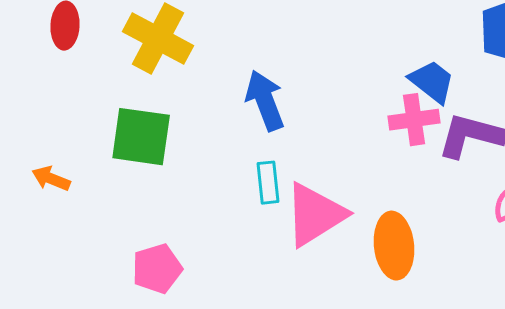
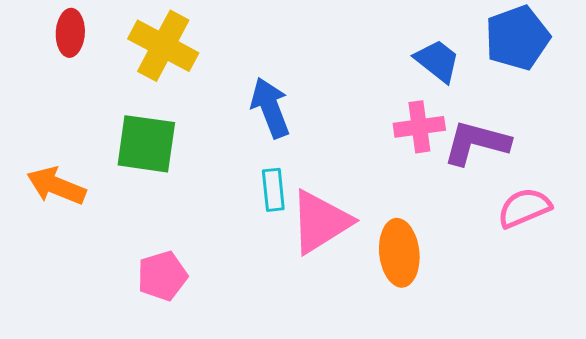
blue trapezoid: (432, 82) -> (437, 61), moved
orange arrow: (51, 179) -> (56, 186), size x1.5

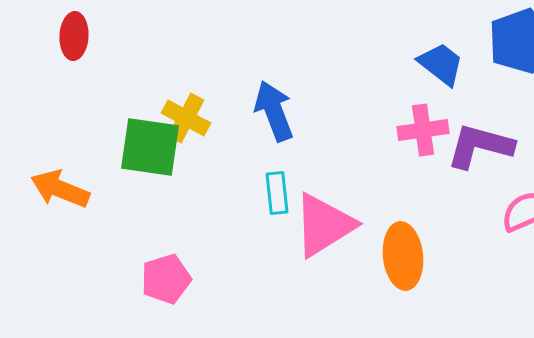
yellow cross: (163, 46) -> (186, 118), moved, size x0.7

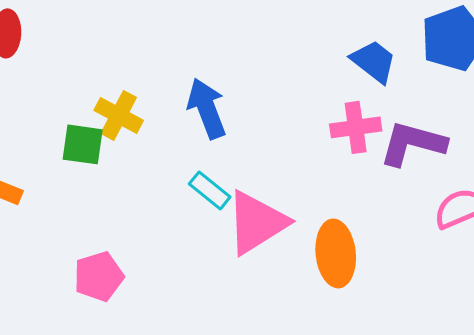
green square: (150, 147) -> (83, 144), size x0.7
cyan rectangle: (277, 193) -> (210, 190), turned -45

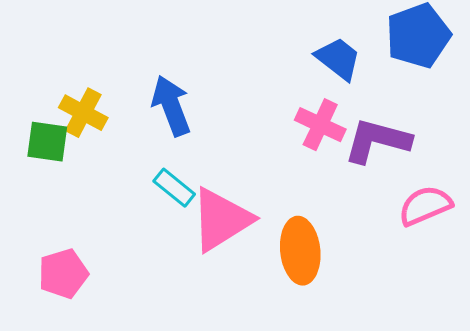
pink cross: (356, 127) -> (320, 125), turned 33

